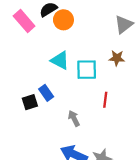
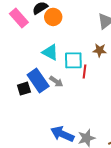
blue rectangle: (46, 93) -> (38, 81), size x1.6
red line: (105, 100) -> (84, 71), moved
gray arrow: (74, 118) -> (56, 82), moved, turned 152

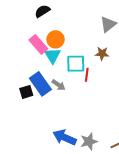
orange circle: (53, 17) -> (56, 39), moved
pink rectangle: (19, 18) -> (38, 44), moved
cyan triangle: (50, 52) -> (52, 56), turned 30

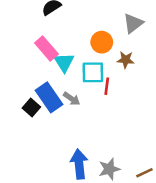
orange circle: (56, 39) -> (102, 42), moved
black square: (26, 92) -> (31, 107), turned -32
blue arrow: (65, 137) -> (79, 164), turned 60

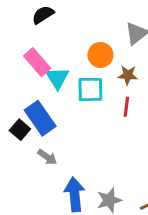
red line: (107, 86) -> (126, 107), moved
gray arrow: (72, 99) -> (47, 157), moved

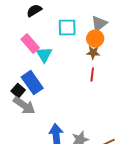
orange circle: (100, 55) -> (95, 39), moved
cyan square: (90, 89) -> (67, 28), moved
gray arrow: (47, 157) -> (24, 106), moved, size x1.6

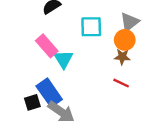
red line: (92, 75) -> (121, 83), turned -72
black square: (18, 91) -> (32, 102), turned 32
gray arrow: (24, 106) -> (61, 112), moved

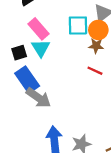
cyan square: (91, 27) -> (78, 25), moved
pink rectangle: (47, 46) -> (38, 29), moved
black square: (32, 102) -> (19, 53), moved

